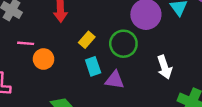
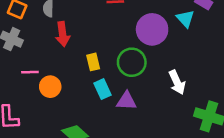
yellow rectangle: (87, 40) -> (93, 62), turned -49

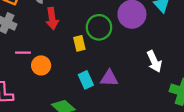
green circle: (132, 62) -> (99, 27), moved
cyan rectangle: (103, 89) -> (86, 80), moved

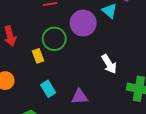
purple triangle: (109, 78) -> (80, 97), moved

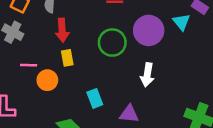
yellow rectangle: (38, 56) -> (67, 58), moved
white arrow: (109, 64) -> (147, 75), moved, turned 30

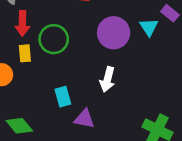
green circle: (112, 43) -> (54, 39), moved
cyan rectangle: (95, 98) -> (63, 97), moved

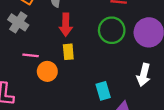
green circle: (54, 39) -> (112, 30), moved

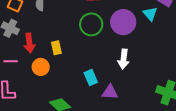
red arrow: (66, 25) -> (29, 43), moved
pink line: (31, 55) -> (11, 61), moved

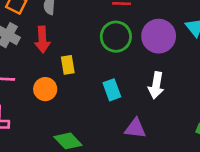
red arrow: (29, 43) -> (42, 40), moved
cyan rectangle: (91, 77) -> (112, 90), moved

